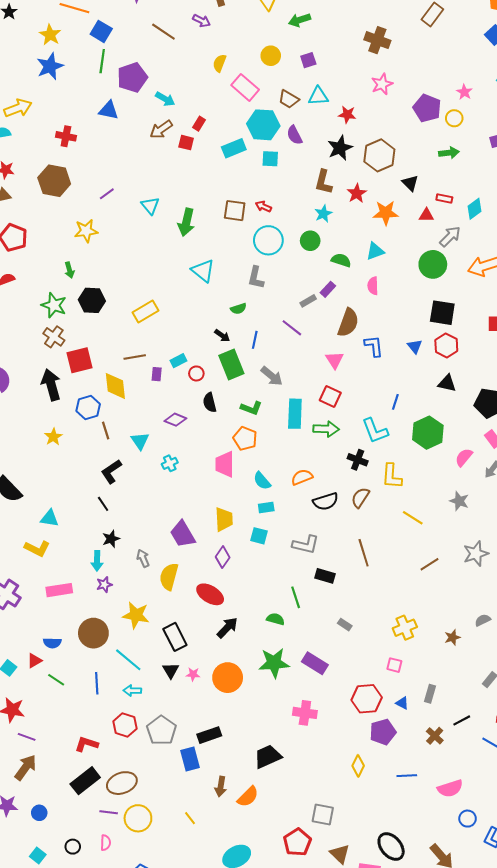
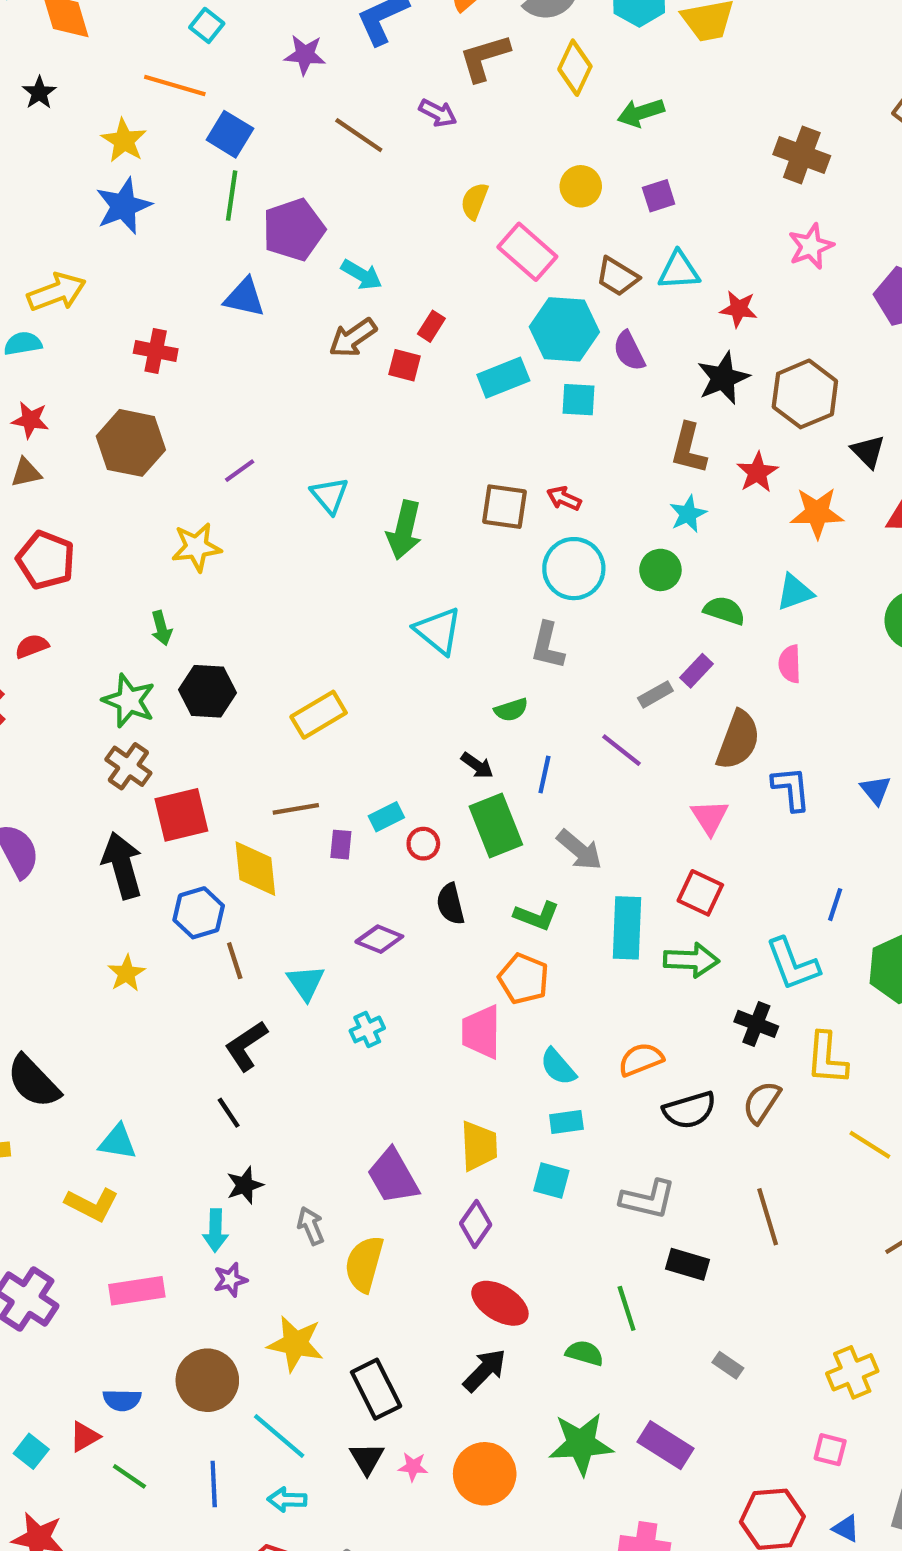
red ellipse: (210, 594) -> (500, 1303), moved

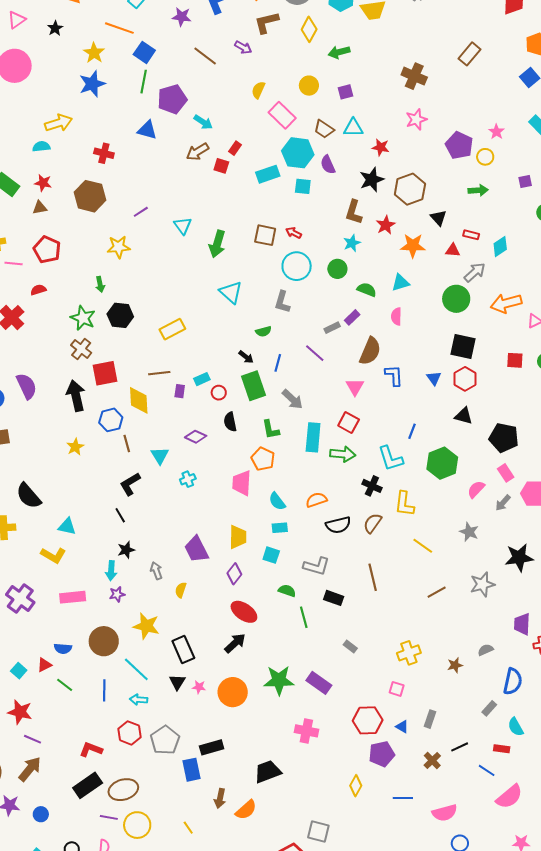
green L-shape: (537, 916) -> (271, 429), turned 55
yellow semicircle: (364, 1264) -> (181, 590), size x0.6
green semicircle: (585, 1353) -> (287, 591), moved

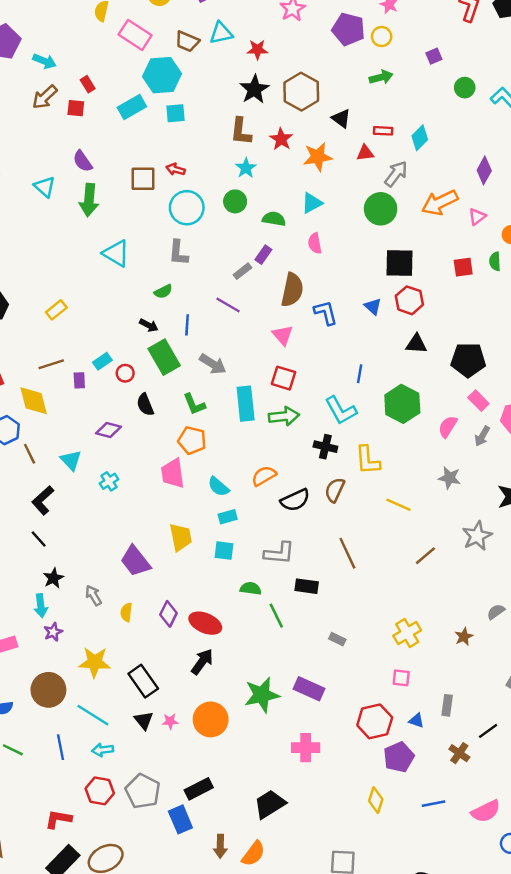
red rectangle: (235, 148) -> (88, 84), turned -56
purple semicircle: (328, 165) -> (83, 161), moved
yellow rectangle: (172, 329) -> (56, 310), size x0.7
purple diamond: (234, 574) -> (168, 614), moved

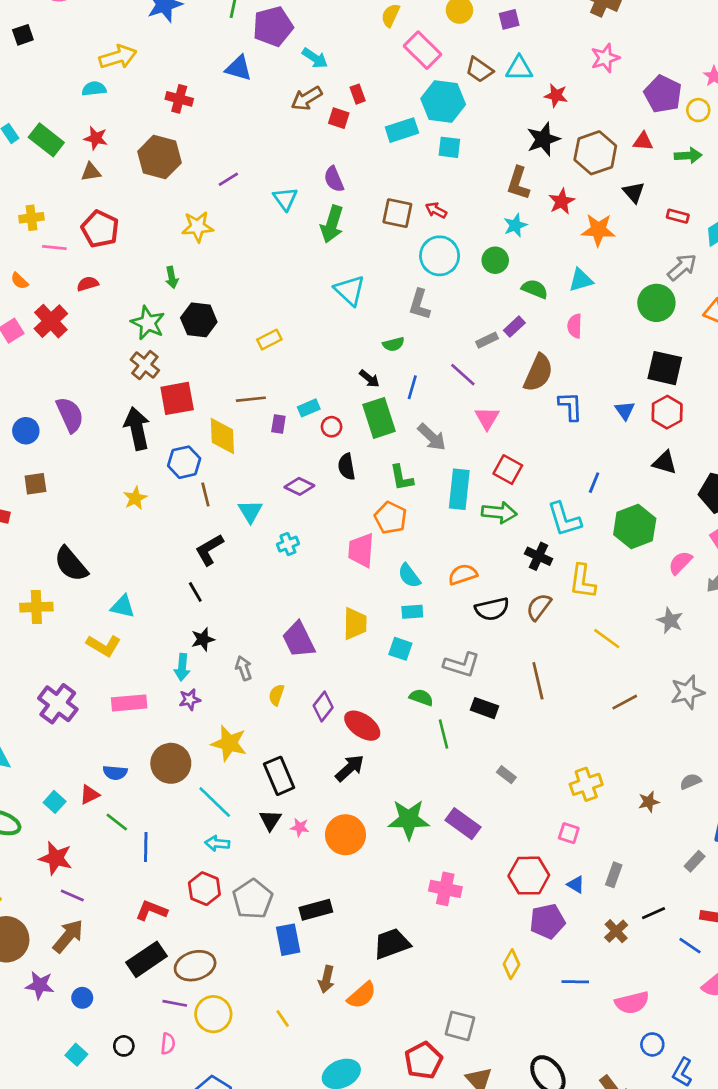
red triangle: (365, 153) -> (643, 141), moved
pink triangle: (283, 335) -> (487, 418), moved
blue line: (60, 747) -> (146, 847), moved

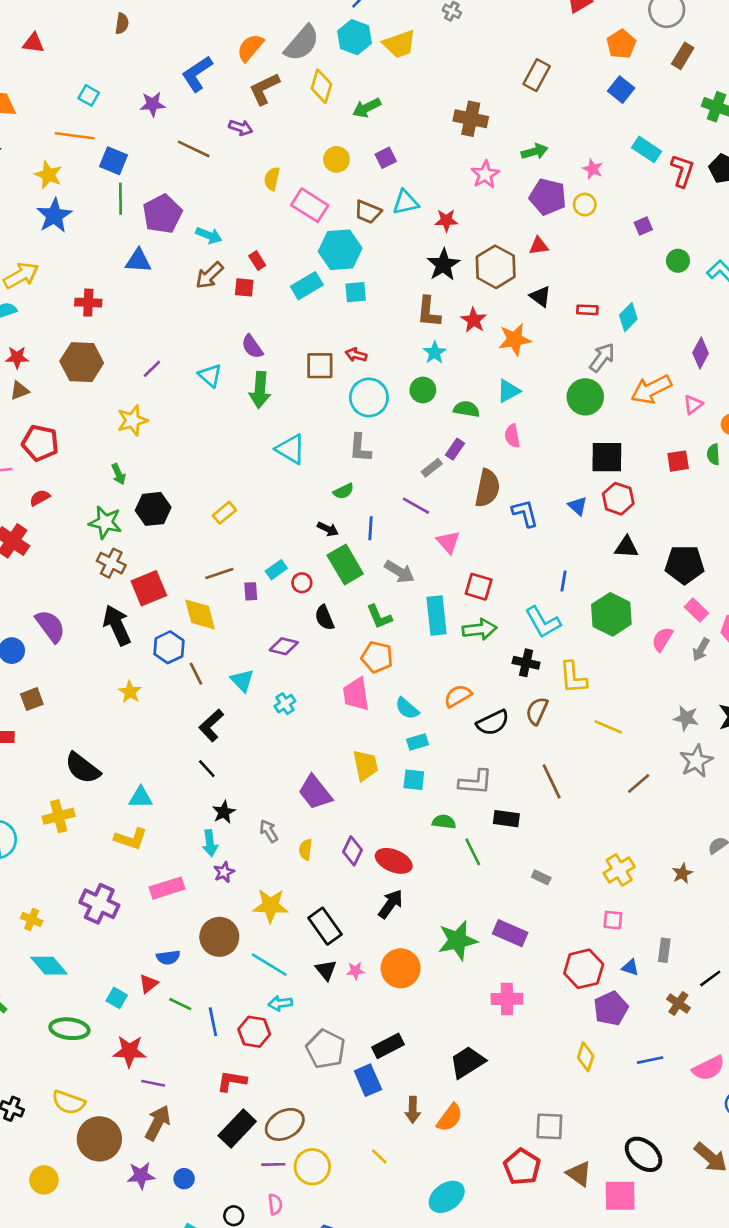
green arrow: (688, 156) -> (535, 151), moved
gray star: (670, 621) -> (686, 718), moved
red hexagon: (204, 889) -> (254, 1032), moved

